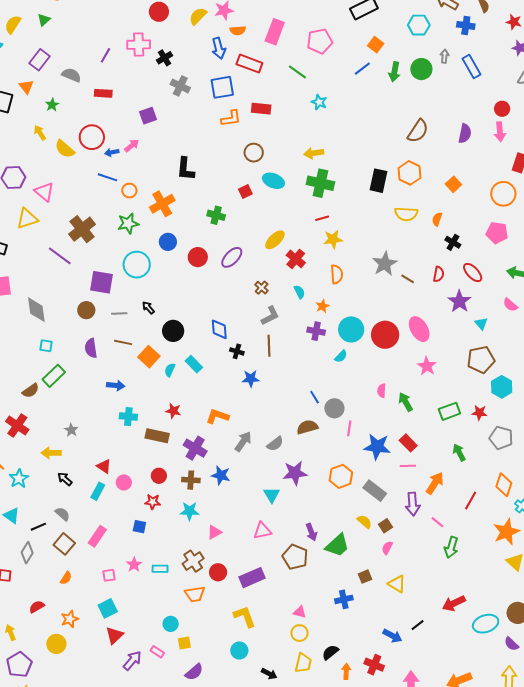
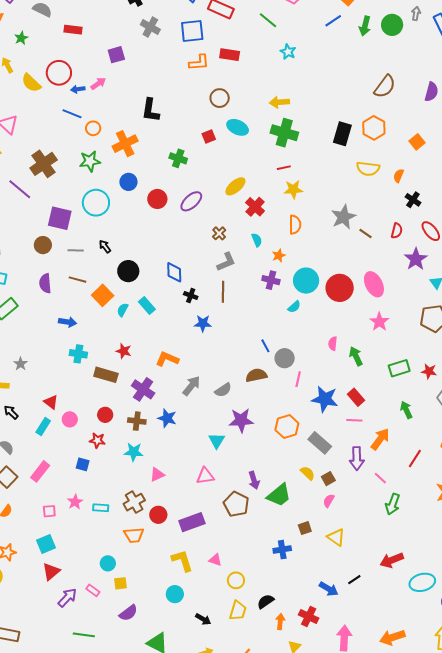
pink triangle: (300, 612) -> (215, 560), moved

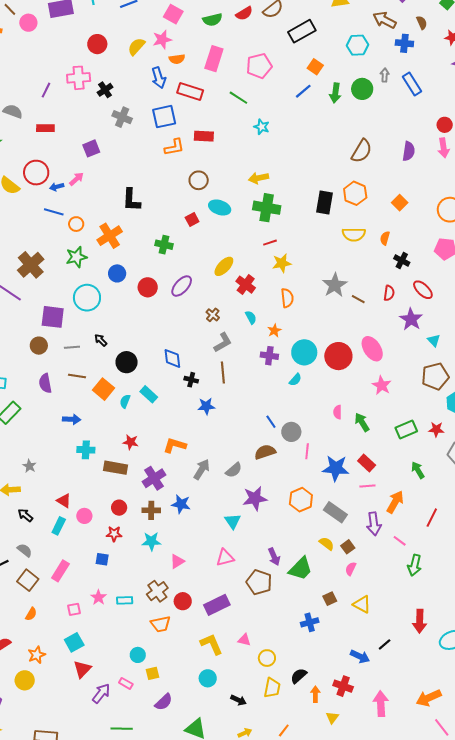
purple cross: (143, 389) -> (154, 478), turned 30
red arrow: (392, 560) -> (420, 621), turned -60

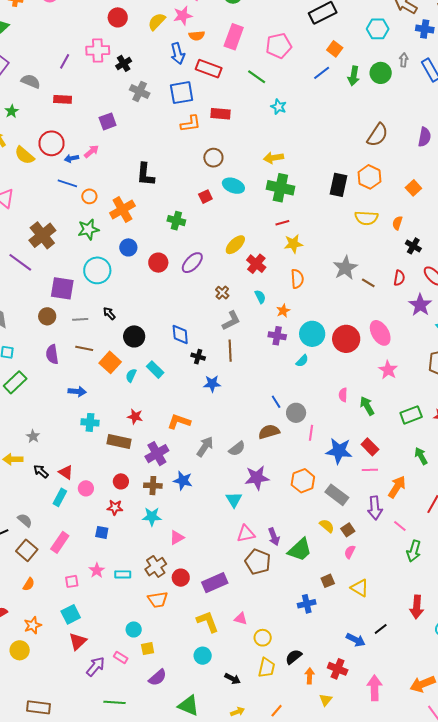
black arrow: (25, 515) -> (41, 471), moved
pink triangle: (225, 558) -> (246, 534), moved

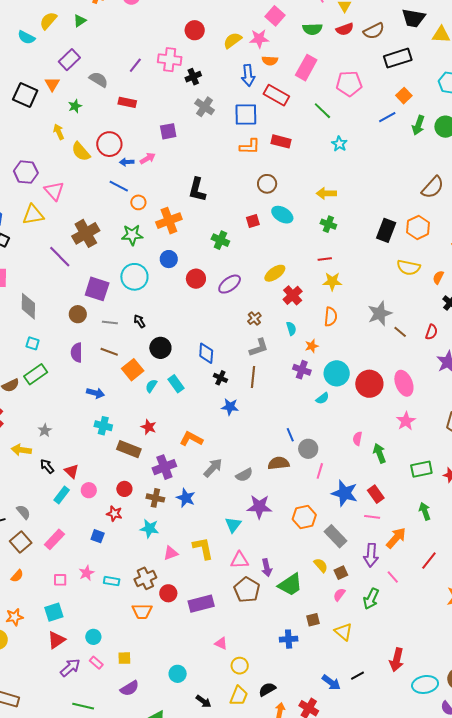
green cross: (280, 188) -> (328, 224), size x0.6
green arrow: (414, 551) -> (371, 599), moved
yellow L-shape: (208, 622) -> (203, 548), moved
cyan circle: (134, 629) -> (93, 637), moved

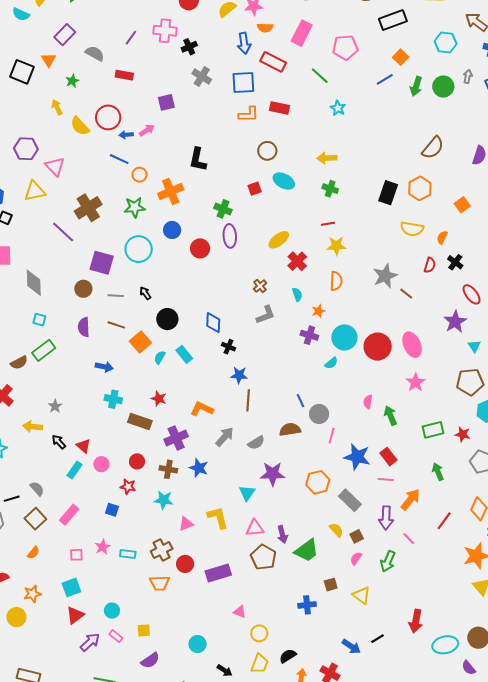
purple ellipse: (230, 284) -> (230, 236), moved, turned -55
red semicircle: (431, 332) -> (430, 265), moved
brown line: (253, 377) -> (248, 400), moved

